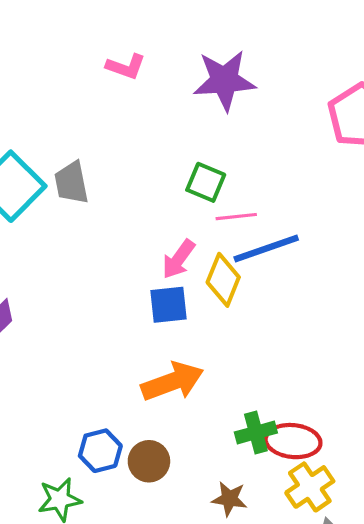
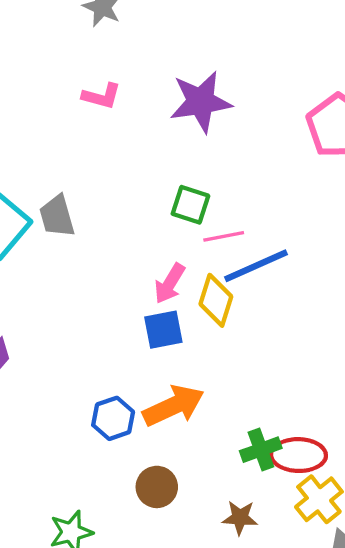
blue hexagon: (100, 451) -> (113, 418), moved

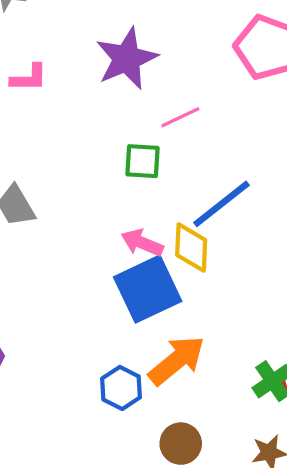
pink line: (224, 236) -> (180, 117), moved
pink arrow: (170, 283) -> (142, 243), turned 96
blue square: (163, 330) -> (148, 289), size x1.6

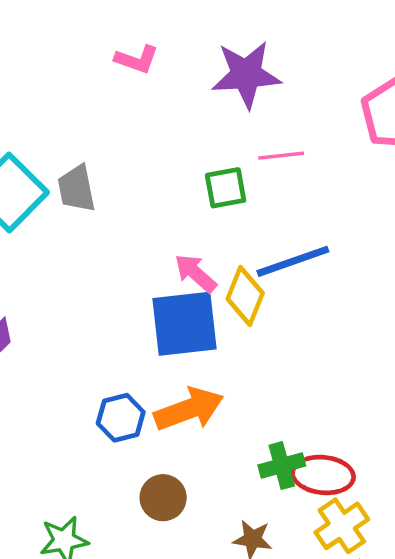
green square: (143, 161) -> (226, 188), turned -33

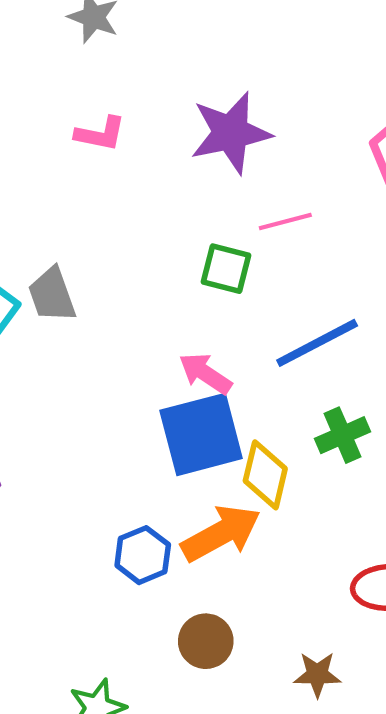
green square: (226, 188) -> (226, 269), turned 33
yellow diamond: (245, 296) -> (265, 475), moved
green cross: (282, 466) -> (343, 435), moved

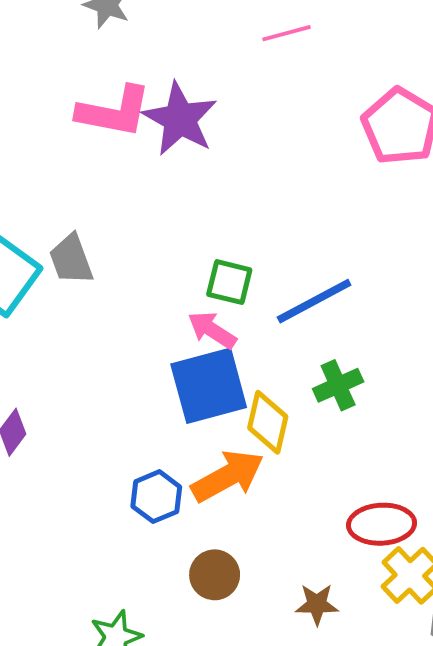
purple star: (231, 133) -> (180, 119), moved, turned -30
pink L-shape: (100, 134) -> (114, 112), size x1.6
pink line: (285, 222) -> (287, 33), moved
green square: (226, 269) -> (229, 282), moved

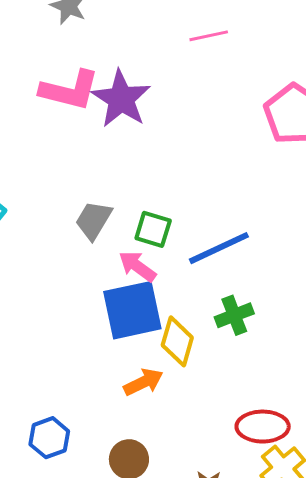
gray trapezoid: (71, 259) -> (94, 220), moved, turned 48
orange arrow: (228, 476) -> (143, 382), size x0.7
blue hexagon: (156, 497) -> (49, 438), moved

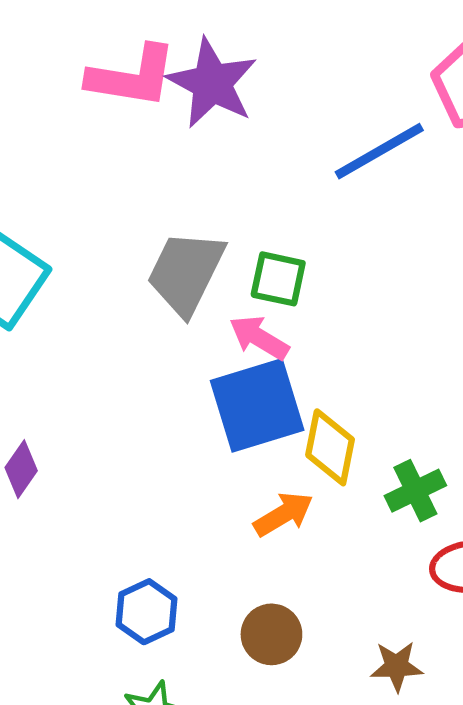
gray trapezoid: (94, 220) -> (186, 273), size x1.4
blue line: (219, 248) -> (379, 151), moved
green cross: (234, 315) -> (415, 491), moved

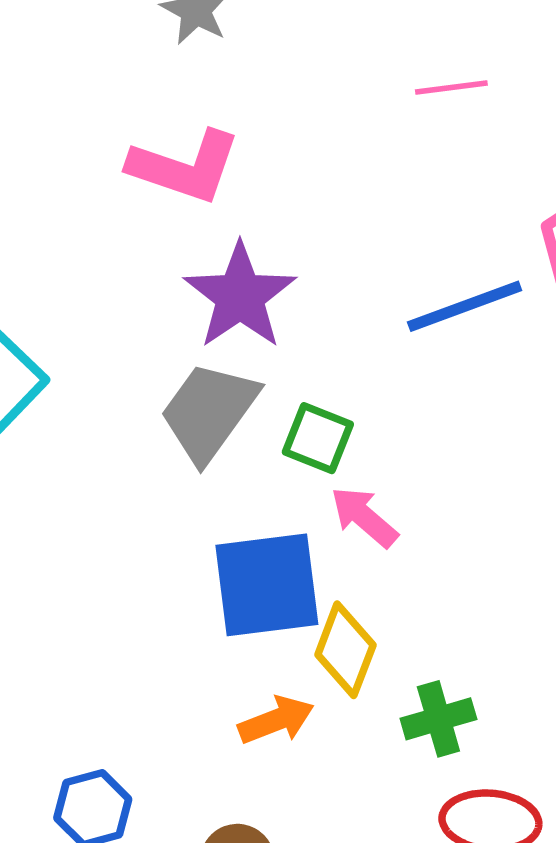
purple star: (212, 83) -> (240, 296), moved
pink arrow: (259, 338) -> (364, 517), moved

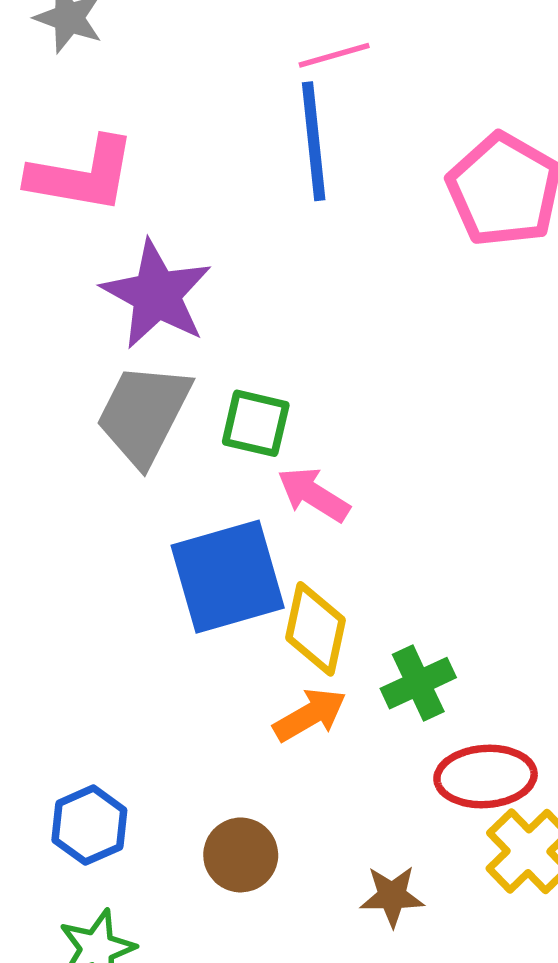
blue line: (465, 306) -> (314, 141), moved, turned -67
orange arrow: (276, 720) -> (310, 715), moved

